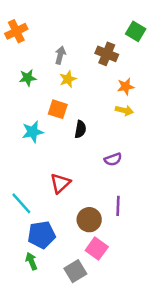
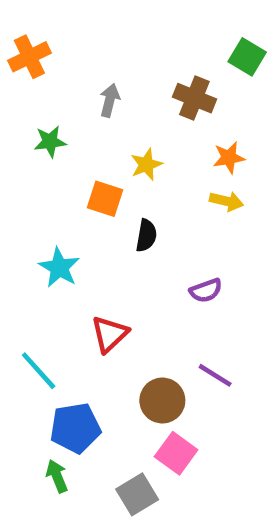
yellow star: (68, 79) -> (146, 164), moved
cyan star: (33, 132) -> (59, 268), moved, turned -30
purple line: (118, 206) -> (215, 375), turned -60

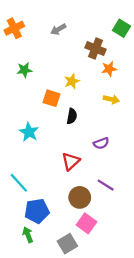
gray arrow: (110, 100) -> (58, 29), moved, turned -133
orange star: (229, 158) -> (109, 69), moved
red triangle: (110, 334) -> (71, 161), moved

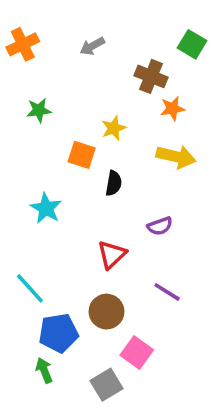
yellow arrow: (111, 99) -> (176, 157), size x1.5
brown circle: (80, 197) -> (106, 312), moved

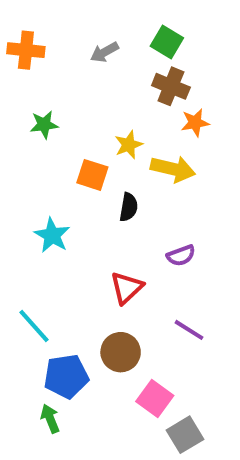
orange cross: (23, 44) -> (26, 50), turned 32
green square: (192, 44) -> (167, 42), moved
yellow arrow: (176, 157) -> (173, 169), moved
gray square: (106, 385) -> (185, 435), moved

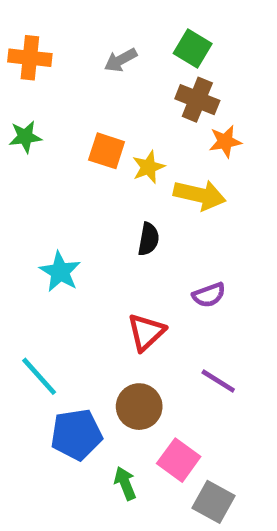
green star: (44, 125) -> (25, 137), moved
orange square: (92, 175) -> (107, 151), moved
green arrow: (50, 419) -> (125, 483), moved
gray square: (185, 435) -> (214, 502), turned -30

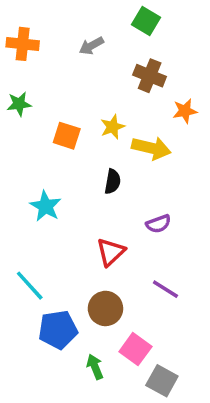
green square: (193, 48) -> (146, 21), moved
orange star: (225, 141) -> (185, 111), moved
orange square: (107, 151) -> (67, 136), moved

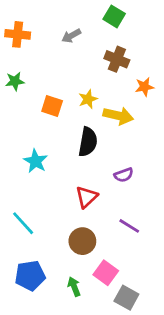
black semicircle: (113, 182) -> (88, 142), size x1.5
blue pentagon: (58, 330) -> (30, 276), moved

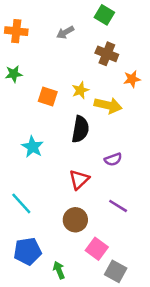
green arrow: (74, 287) -> (59, 270), moved

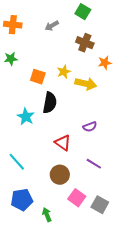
black semicircle: (80, 129) -> (50, 103), moved
red triangle: (79, 180) -> (63, 143), turned -42
gray square: (116, 271) -> (100, 205), moved

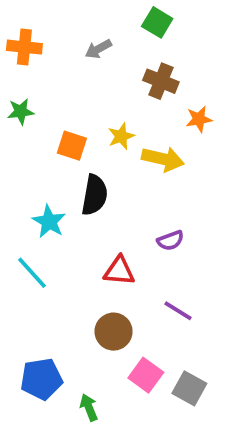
red triangle: (63, 143) -> (119, 271), turned -30
cyan line: (17, 162) -> (32, 273), moved

